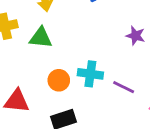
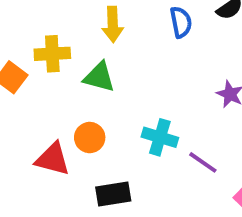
orange circle: (59, 80) -> (90, 138), moved

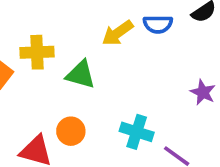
blue semicircle: (181, 22) -> (158, 24), turned 100
yellow arrow: (113, 24) -> (118, 33), moved, turned 56

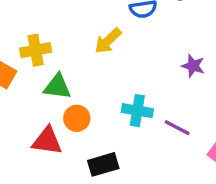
yellow arrow: (118, 33) -> (108, 41), moved
green triangle: (81, 75) -> (57, 87), moved

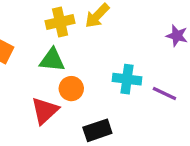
yellow cross: (36, 50) -> (60, 22), moved
red triangle: (47, 141) -> (45, 111), turned -48

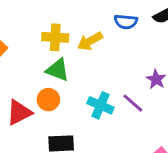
green triangle: (52, 60) -> (58, 70), moved
purple line: (164, 93) -> (133, 103), moved

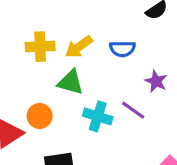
blue semicircle: (126, 22) -> (122, 49), moved
green triangle: (58, 70) -> (71, 82), moved

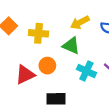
yellow cross: (40, 47) -> (39, 33), moved

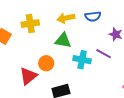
yellow arrow: (80, 22) -> (66, 18), turned 30
yellow cross: (39, 33) -> (30, 24), moved

